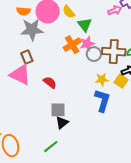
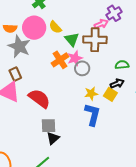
gray star: (32, 30) -> (19, 46), turned 30
brown cross: (114, 52) -> (95, 40), moved
red semicircle: (50, 82) -> (39, 98), size x1.6

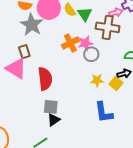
green triangle: (72, 39) -> (85, 14), moved
red semicircle: (39, 98) -> (45, 79), turned 40
blue L-shape: (93, 114) -> (104, 112), moved, turned 150

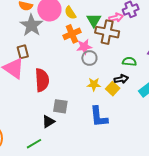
green triangle: (85, 14) -> (94, 20), moved
orange cross: (70, 43) -> (72, 34), moved
gray square: (51, 107) -> (60, 106), moved

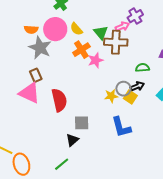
gray circle: (89, 58) -> (123, 89), moved

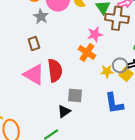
gray star: (40, 48) -> (41, 16), size x0.7
orange cross: (81, 50) -> (87, 52), moved, turned -30
pink triangle: (29, 93) -> (34, 74), moved

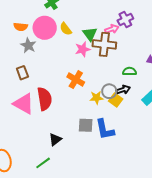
pink star: (95, 34) -> (83, 49), moved
gray square: (75, 95) -> (86, 125), moved

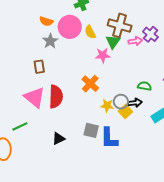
purple cross: (125, 20) -> (151, 34), turned -35
brown cross: (104, 44) -> (120, 25), moved
green line: (43, 163) -> (20, 126), moved

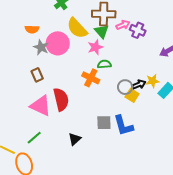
pink circle: (70, 27) -> (58, 43), moved
yellow semicircle: (90, 32) -> (77, 28), size x1.6
purple cross: (151, 34) -> (138, 30), moved
green semicircle: (145, 86) -> (104, 64), moved
yellow star: (107, 106) -> (153, 81), moved

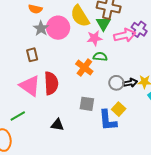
pink arrow: (123, 25) -> (125, 35), moved, size x1.5
yellow square: (132, 95) -> (119, 109), moved
gray square: (104, 123) -> (87, 104), moved
black triangle: (75, 139) -> (57, 125), turned 40

